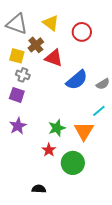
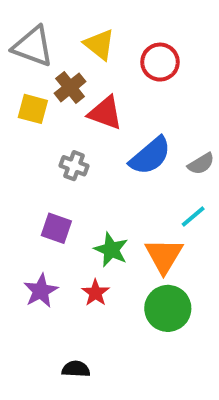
gray cross: (23, 75) -> (74, 166), moved
purple square: (17, 95) -> (56, 228), moved
purple star: (18, 126) -> (41, 291), moved
green star: (57, 128) -> (111, 250), turned -30
green circle: (73, 163) -> (168, 308), moved

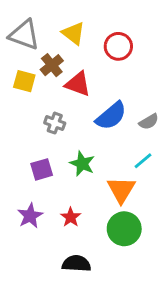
purple square: (56, 228) -> (42, 169), turned -35
green star: (111, 250) -> (82, 164), moved
black semicircle: (76, 369) -> (76, 264), moved, size x1.4

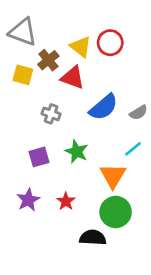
yellow triangle: (73, 33) -> (81, 47), moved
black semicircle: (76, 264) -> (93, 238), moved

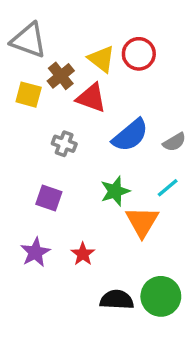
green star: (77, 152) -> (115, 191), moved, turned 30
purple square: (39, 157) -> (49, 198), turned 35
green circle: (116, 212) -> (161, 296), moved

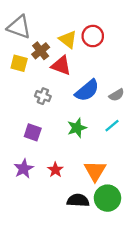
orange triangle: (142, 222) -> (95, 171), moved

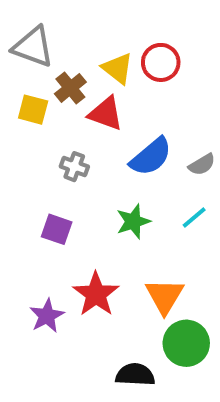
purple star: (24, 169) -> (47, 316), moved
red star: (55, 170) -> (96, 294), size x1.6
black semicircle: (78, 200) -> (135, 375), moved

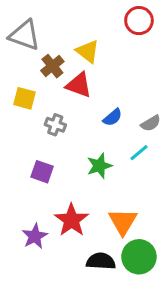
red circle: (161, 62) -> (139, 21), moved
yellow square: (33, 110) -> (25, 98), moved
blue semicircle: (151, 157) -> (113, 117), size x0.6
cyan line: (194, 218) -> (139, 153), moved
black semicircle: (135, 375) -> (101, 261), moved

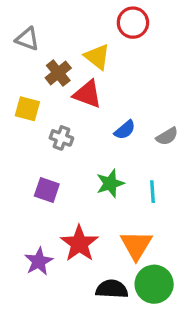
red circle: (139, 21) -> (133, 23), moved
gray triangle: (25, 35) -> (27, 39), size x0.7
cyan line: (139, 153) -> (152, 192), moved, turned -54

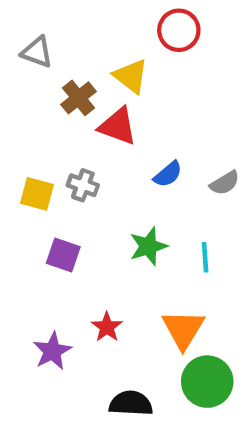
yellow square: (27, 109) -> (37, 194), moved
red star: (79, 244) -> (107, 327), size x0.6
black semicircle: (112, 289) -> (131, 403), moved

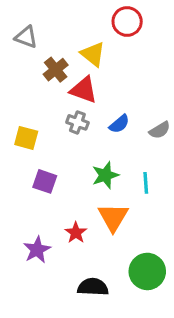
gray cross: (83, 185) -> (77, 122), moved
orange triangle: (183, 329) -> (113, 217), moved

